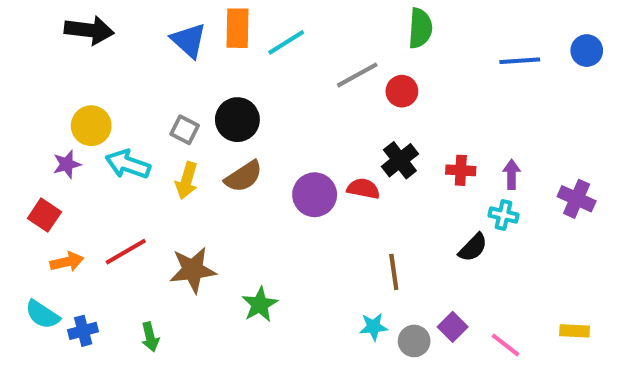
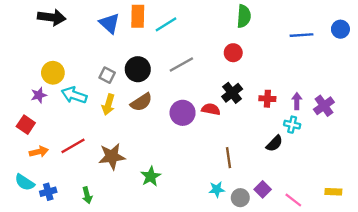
gray line: (357, 75) -> (181, 64), moved
purple cross: (577, 199) -> (324, 106), moved, turned 30

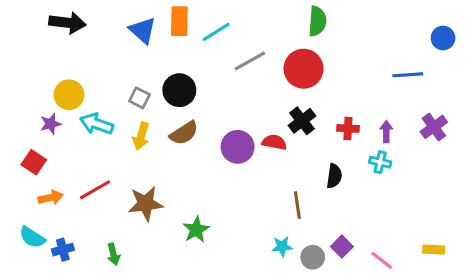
blue line: (302, 35) -> (408, 75), moved
red circle: (233, 53) -> (304, 69), size x1.6
gray line: (181, 64) -> (250, 61), moved
purple cross: (324, 106) -> (434, 127), moved
black semicircle: (274, 143) -> (334, 176), moved, turned -36

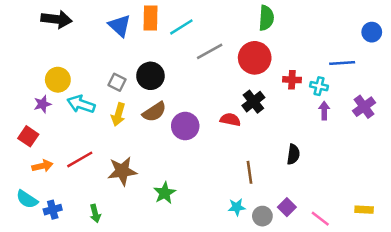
red cross: (348, 128) -> (292, 80), moved
purple circle: (238, 147) -> (185, 126), moved
cyan cross: (380, 162) -> (319, 86), moved
black semicircle: (334, 176) -> (293, 154), moved

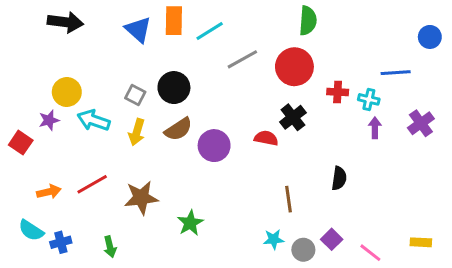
red square: (28, 136) -> (21, 143), moved

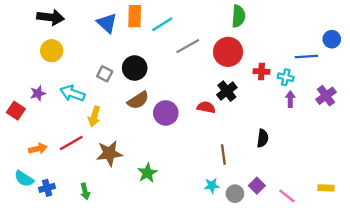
blue circle: (430, 37) -> (332, 39), moved
yellow circle: (67, 92) -> (52, 51), moved
yellow arrow: (137, 132) -> (94, 116), moved

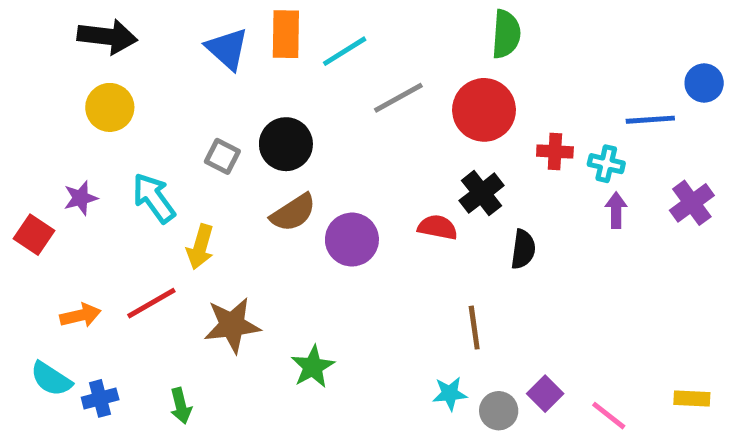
cyan arrow: (72, 93) -> (154, 198), turned 35
black semicircle: (263, 138) -> (523, 249), moved

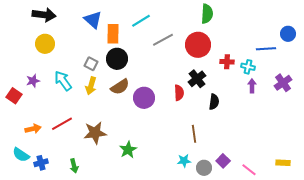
orange rectangle: (286, 34) -> (113, 34), moved
red semicircle: (438, 227) -> (179, 93), turned 77
yellow arrow: (200, 247) -> (91, 86), moved

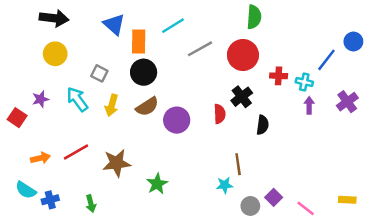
blue line: (266, 49) -> (326, 60), turned -48
gray square: (91, 64) -> (99, 73), moved
cyan star: (184, 161) -> (225, 185), moved

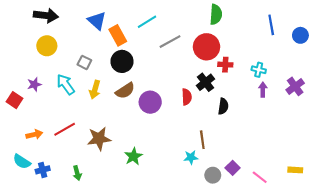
orange rectangle: (139, 42) -> (118, 35), turned -30
blue line: (326, 60) -> (271, 25), moved, turned -48
red cross: (279, 76) -> (225, 65), moved

